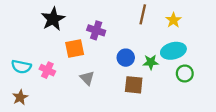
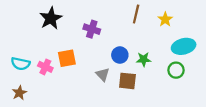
orange square: (75, 49) -> (67, 58), moved
cyan ellipse: (173, 51) -> (184, 46), moved
gray triangle: (87, 78) -> (103, 74), moved

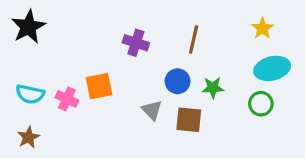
brown line: (136, 14) -> (194, 40), moved
black star: (51, 18) -> (28, 27), moved
yellow star: (165, 19) -> (263, 28), moved

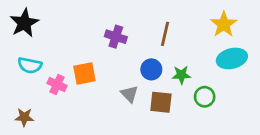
yellow star: (263, 28) -> (224, 24), size x1.4
cyan semicircle: (30, 94) -> (30, 65), moved
green circle: (261, 104) -> (205, 97), moved
brown star: (28, 137) -> (24, 117), turned 30

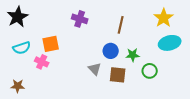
purple cross: (116, 37) -> (80, 19), moved
cyan semicircle: (30, 65) -> (22, 48), turned -30
orange square: (84, 74) -> (51, 44), moved

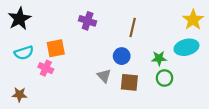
yellow star: (164, 18) -> (193, 20), moved
green star: (133, 55) -> (159, 58), moved

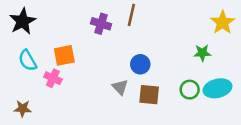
brown line: (133, 27) -> (131, 15), moved
cyan ellipse: (186, 47) -> (217, 88), moved
cyan semicircle: (24, 53) -> (28, 60), turned 78
green star: (159, 58) -> (202, 53), moved

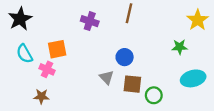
brown line: (131, 15) -> (129, 13), moved
green circle: (190, 90) -> (154, 95), moved
brown star: (23, 109) -> (41, 96), moved

